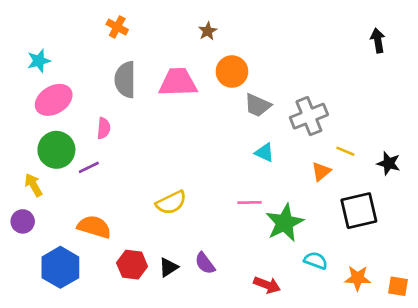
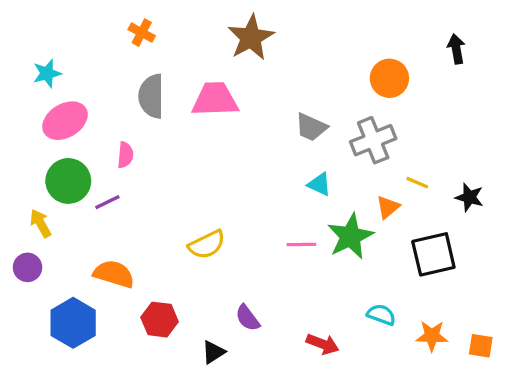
brown star: (208, 31) -> (251, 38), size x2.0
orange circle: (232, 72) -> (389, 78), moved
green star: (285, 223) -> (350, 236), moved
black triangle: (168, 267) -> (213, 352), moved

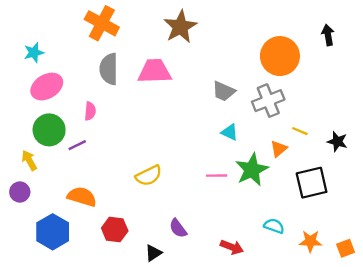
orange cross: (142, 33) -> (102, 23), size x1.8
orange circle: (389, 78) -> (280, 56), size x1.4
orange square: (481, 346) -> (346, 248), turned -30

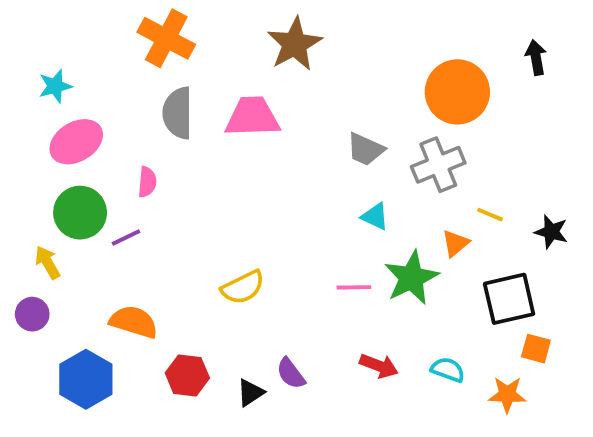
red arrow: (232, 247) -> (379, 366), moved
orange square: (346, 248) -> (536, 349), moved, turned 36
black triangle: (153, 253) -> (251, 393), moved

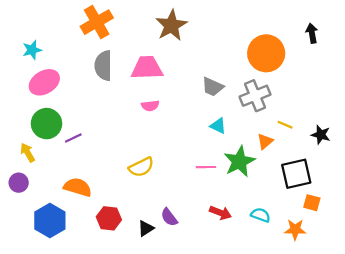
orange cross: (166, 38) -> (97, 22), turned 32
pink semicircle: (147, 182) -> (150, 106), moved, turned 78

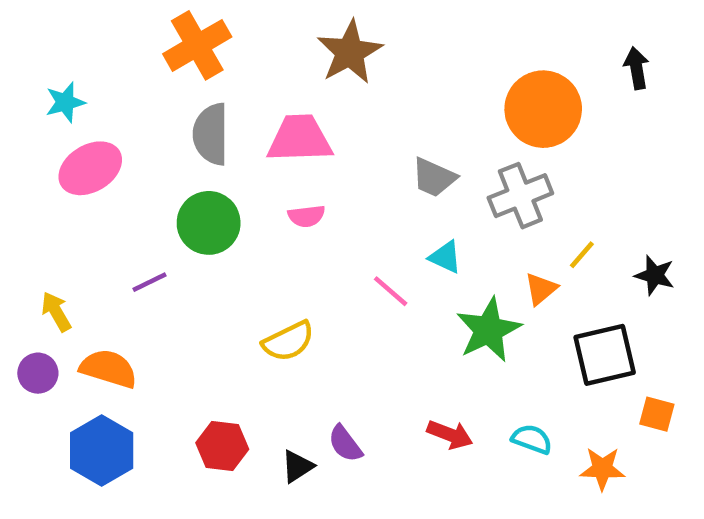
green circle: (47, 124) -> (209, 223), moved
yellow line: (285, 125) -> (582, 255), turned -72
pink line: (206, 167) -> (391, 291), moved, turned 42
orange semicircle: (78, 187) -> (108, 369), moved
orange square: (312, 203) -> (657, 414), moved

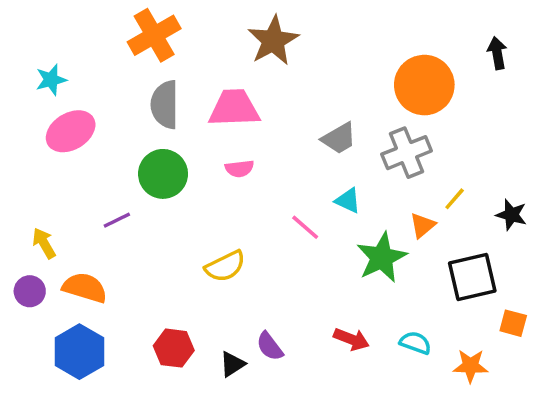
gray trapezoid: (434, 177) -> (339, 138), turned -54

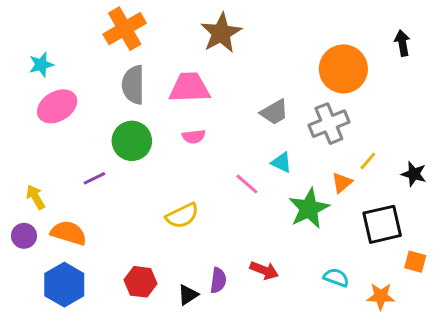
red arrow: (351, 339) -> (264, 270), moved
purple semicircle: (270, 346) -> (218, 280), turned -135

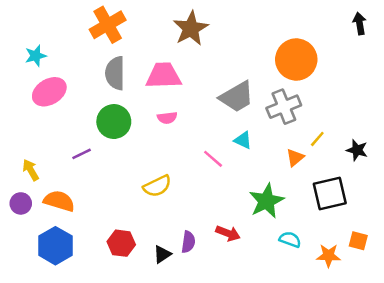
black arrow: (402, 43) -> (360, 24), moved
gray trapezoid: (274, 112) -> (237, 97), size x1.4
green star: (309, 208) -> (266, 201), moved
orange square: (415, 262) -> (358, 241), moved

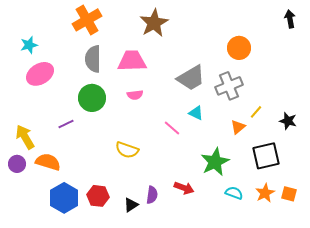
orange circle: (296, 59) -> (239, 48), size x0.7
yellow arrow: (31, 170) -> (25, 137), size x1.4
yellow semicircle: (157, 186) -> (127, 150), turned 45
blue hexagon: (55, 246) -> (64, 198), moved
orange star: (329, 256) -> (265, 193), moved, turned -30

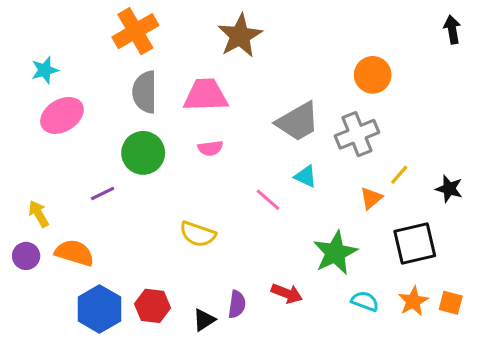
yellow arrow: (25, 137) -> (39, 214), size x0.7

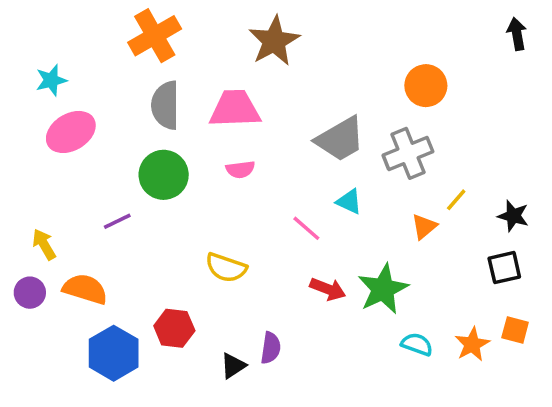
black square: (415, 243) -> (504, 268), moved, size x0.7
red arrow: (287, 293) -> (328, 289), moved
orange square: (451, 303) -> (515, 330), moved
red hexagon: (153, 306) -> (174, 328), moved

